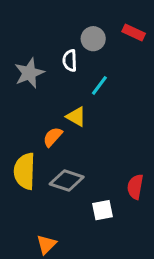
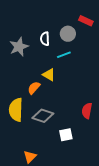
gray circle: (93, 39) -> (68, 34), moved
cyan line: (99, 85) -> (64, 55), turned 32
red semicircle: (135, 187) -> (87, 111), moved

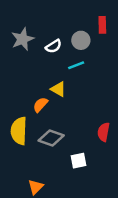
red rectangle: (86, 21) -> (102, 25), turned 64
white semicircle: (45, 39) -> (53, 46), turned -120
gray star: (19, 47) -> (23, 39), moved

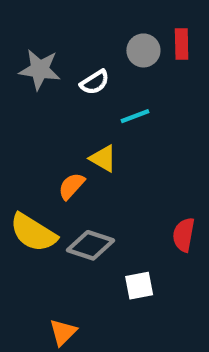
gray star: (23, 39) -> (40, 70), turned 30
gray circle: (81, 40) -> (143, 50), moved
yellow semicircle: (19, 131) -> (33, 233), turned -60

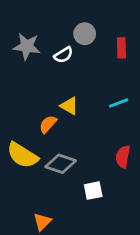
red rectangle: (182, 44) -> (121, 48), moved
gray circle: (143, 50) -> (85, 34), moved
cyan line: (135, 116) -> (119, 103), moved

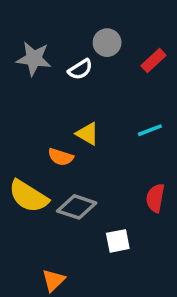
red rectangle: (121, 48) -> (154, 60), turned 48
orange semicircle: (48, 124) -> (61, 157), turned -114

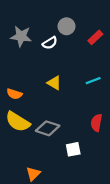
orange semicircle: (61, 157) -> (14, 94), moved

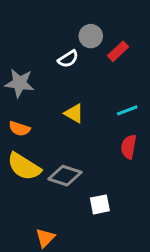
gray star: (21, 36) -> (19, 83), moved
red rectangle: (95, 37) -> (118, 51), moved
red semicircle: (96, 123) -> (129, 147), moved

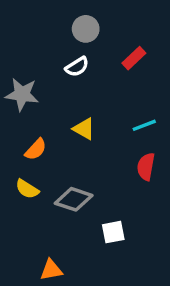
gray circle: (91, 36) -> (86, 29), moved
orange semicircle: (19, 129) -> (36, 149), moved, turned -65
yellow semicircle: (24, 167) -> (27, 189), size x0.6
orange triangle: (45, 238) -> (51, 270), turned 35

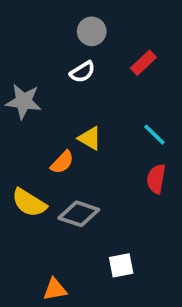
cyan line: (144, 125) -> (154, 135), turned 65
orange semicircle: (36, 149) -> (62, 162), moved
yellow semicircle: (27, 189) -> (29, 203), size x1.4
white square: (113, 232) -> (121, 265), moved

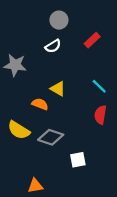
orange semicircle: (62, 162) -> (40, 104), turned -112
white square: (121, 265) -> (78, 160), moved

